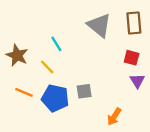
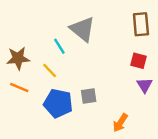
gray triangle: (99, 25) -> (83, 29), moved
brown star: (17, 55) -> (18, 58), turned -30
orange line: (24, 92) -> (19, 88), moved

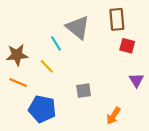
brown rectangle: (141, 24) -> (117, 19), moved
red square: (138, 61) -> (127, 46), moved
blue pentagon: (58, 103) -> (42, 109), moved

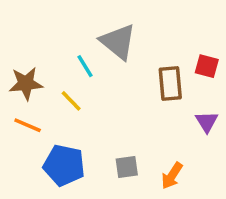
brown rectangle: (117, 19) -> (170, 83), moved
red square: (127, 46) -> (207, 66), moved
gray square: (84, 91) -> (127, 167), moved

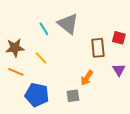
cyan line: (85, 66) -> (44, 29), moved
orange arrow: (172, 176) -> (87, 78), moved

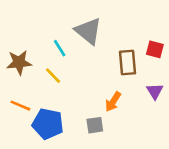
cyan line: (44, 29) -> (60, 48), moved
orange line: (16, 72) -> (20, 106), moved

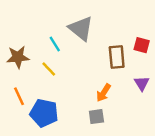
orange line: (20, 106) -> (19, 96), turned 42
gray square: (95, 125) -> (96, 117), moved

